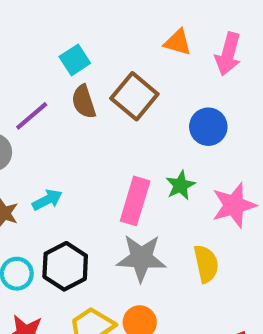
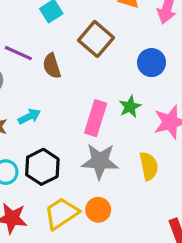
brown semicircle: (84, 102) -> (52, 66), moved
purple line: (32, 116) -> (18, 53), turned 64

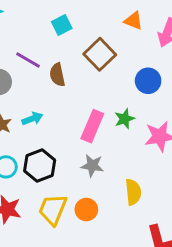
gray star: (100, 161) -> (92, 166), size x0.7
yellow semicircle: (149, 166) -> (133, 192), moved
yellow trapezoid: (61, 213) -> (53, 209), turned -40

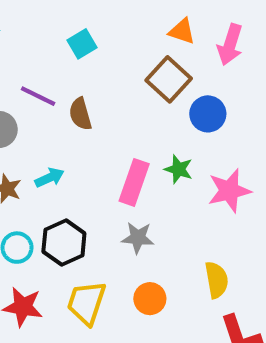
brown square: (100, 54) -> (169, 79), moved
green star: (125, 119) -> (179, 169), turned -30
yellow semicircle: (133, 192) -> (217, 280), moved
orange circle: (86, 210) -> (150, 299), moved

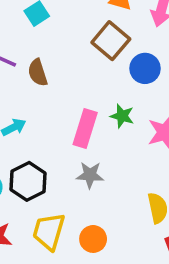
orange circle: (150, 299) -> (93, 239), moved

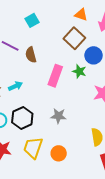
green star: (122, 116) -> (79, 71), moved
pink rectangle: (85, 129) -> (55, 76), moved

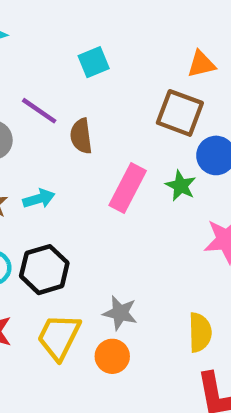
orange triangle: (81, 15) -> (201, 64), turned -40
brown square: (74, 38) -> (180, 113), turned -30
gray star: (59, 116) -> (120, 313), moved

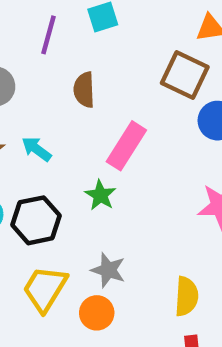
purple line: (39, 111) -> (48, 35), moved, turned 66
green star: (181, 186) -> (100, 195), moved
cyan arrow: (39, 199) -> (37, 149), turned -132

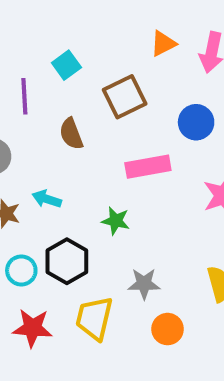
brown square: (185, 75) -> (125, 97), moved, turned -33
pink rectangle: (126, 146) -> (148, 167), moved, turned 66
orange circle: (97, 313) -> (168, 329), moved

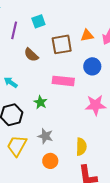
orange triangle: (163, 44) -> (87, 36), moved
brown semicircle: (71, 134) -> (31, 55), turned -42

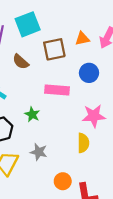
cyan square: (38, 21) -> (28, 24), size x1.6
yellow semicircle: (81, 147) -> (83, 143), moved
orange circle: (50, 161) -> (63, 181), moved

